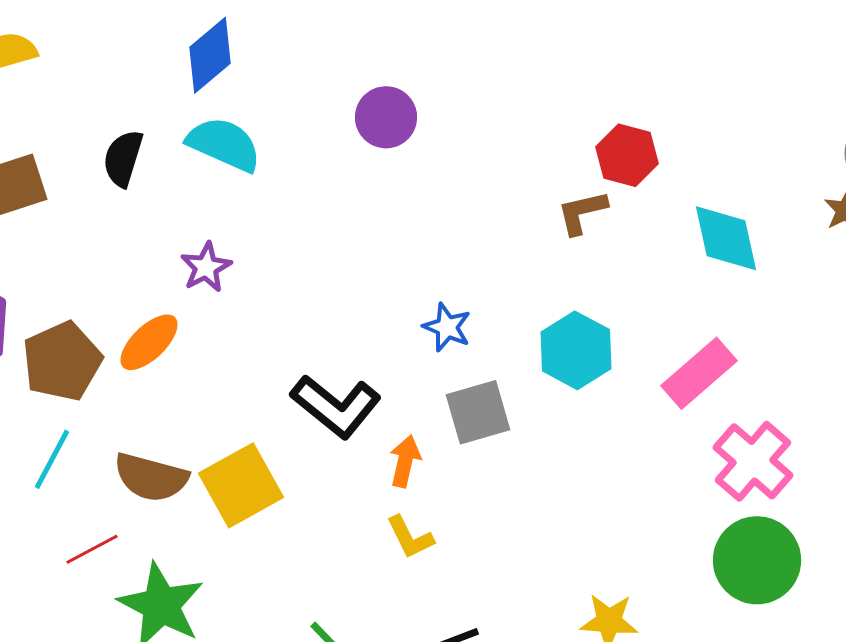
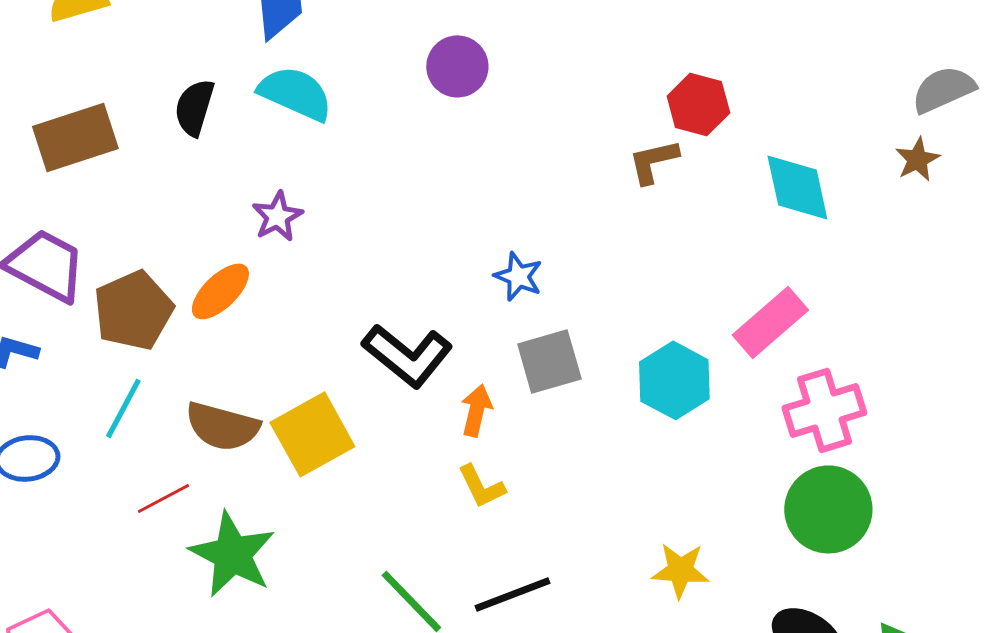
cyan hexagon: (576, 350) -> (674, 380), moved
pink cross: (753, 461) -> (824, 410), turned 32

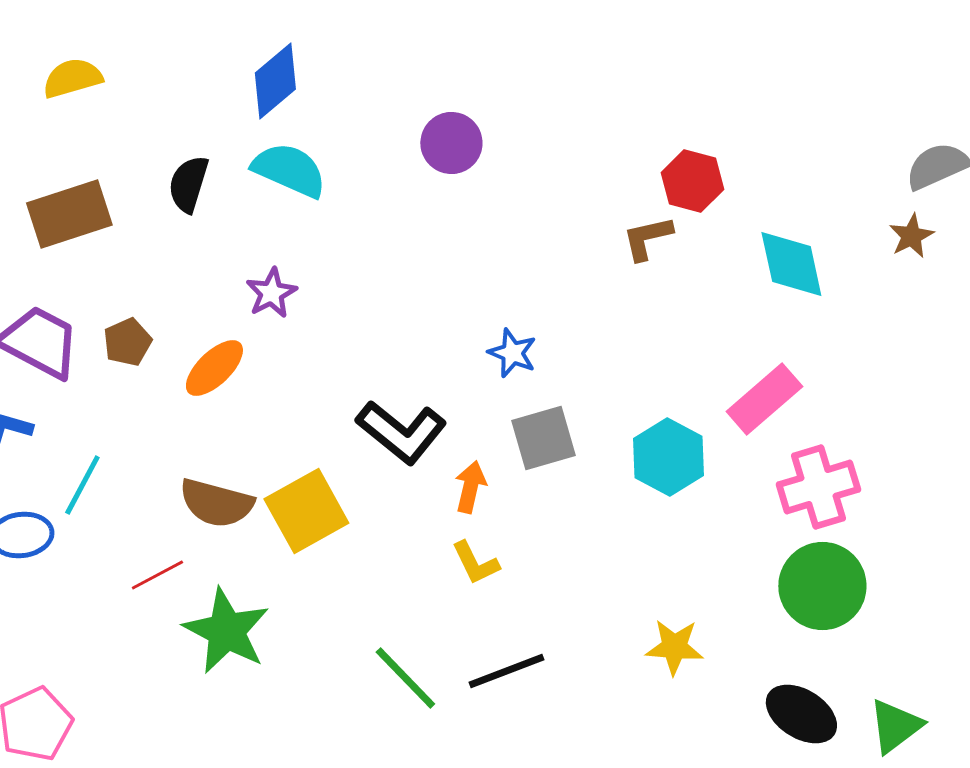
brown pentagon: (133, 310) -> (127, 342), moved, size x0.6
cyan line: (123, 408) -> (82, 485), moved

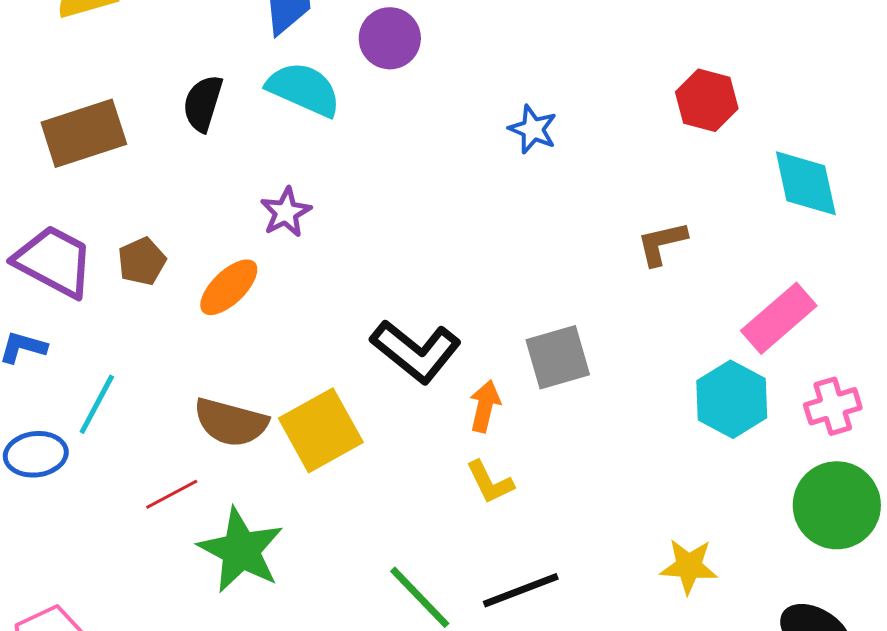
purple circle: (451, 143) -> (390, 38), moved
brown L-shape: (647, 238) -> (662, 243), moved
blue star: (512, 353) -> (533, 129), moved
cyan hexagon: (668, 457) -> (732, 399), moved
pink cross: (818, 487) -> (833, 406), size x0.7

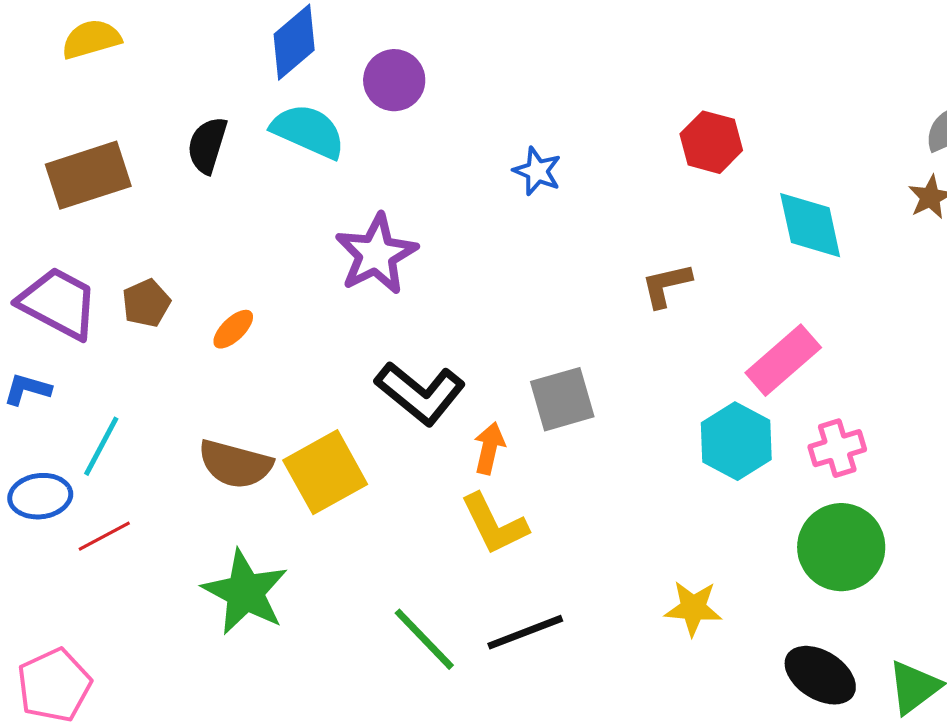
purple star: (286, 212) -> (376, 254), moved, size x1.6
orange ellipse: (229, 287) -> (233, 329), size x0.7
yellow L-shape: (490, 482) -> (494, 524), size x1.4
red line: (172, 494) -> (104, 536), moved

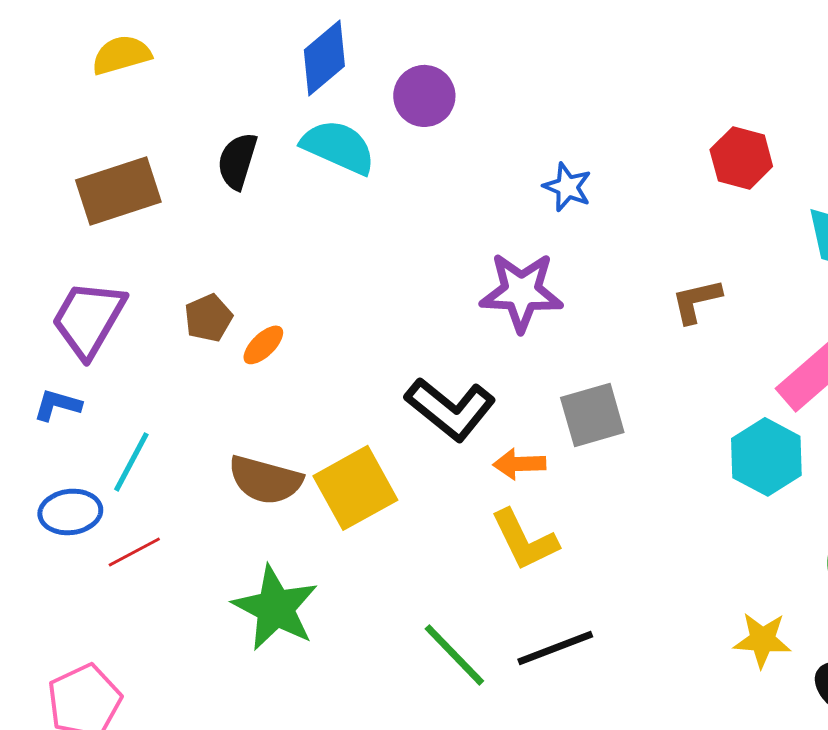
purple star: (376, 254) -> (521, 292), moved, turned 30
purple trapezoid: (58, 303) -> (88, 319), turned -88
brown pentagon: (146, 303) -> (208, 318), moved
orange arrow: (489, 448) -> (519, 464), turned -105
yellow star: (693, 608) -> (762, 640), moved

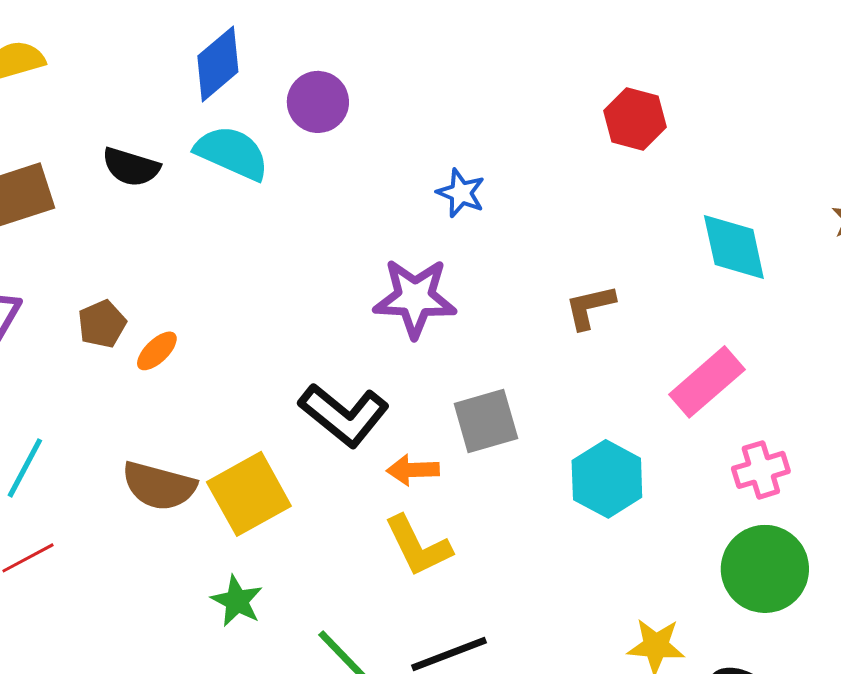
red hexagon: (741, 158) -> (635, 119), moved
black semicircle: (237, 161) -> (131, 167), turned -90
cyan hexagon: (766, 457) -> (607, 479), moved
green star: (275, 608) -> (237, 601), moved, size x0.6

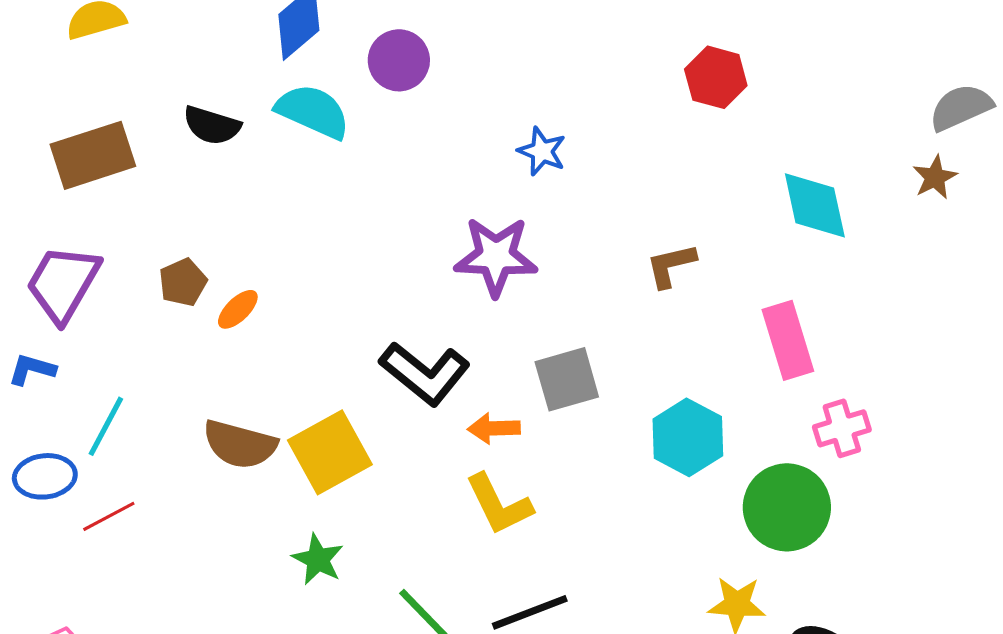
pink rectangle: (707, 382) -> (788, 340), turned -66
green circle: (765, 569) -> (787, 507), moved

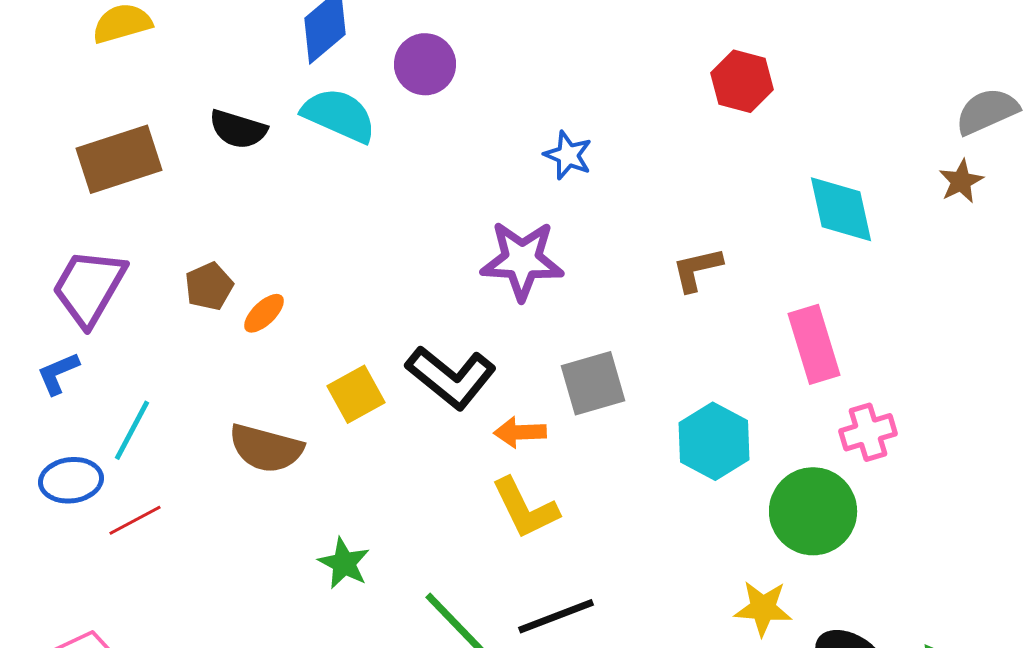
blue L-shape: (32, 369) -> (58, 373), turned -39
yellow square: (330, 452) -> (356, 394), moved, size x0.7

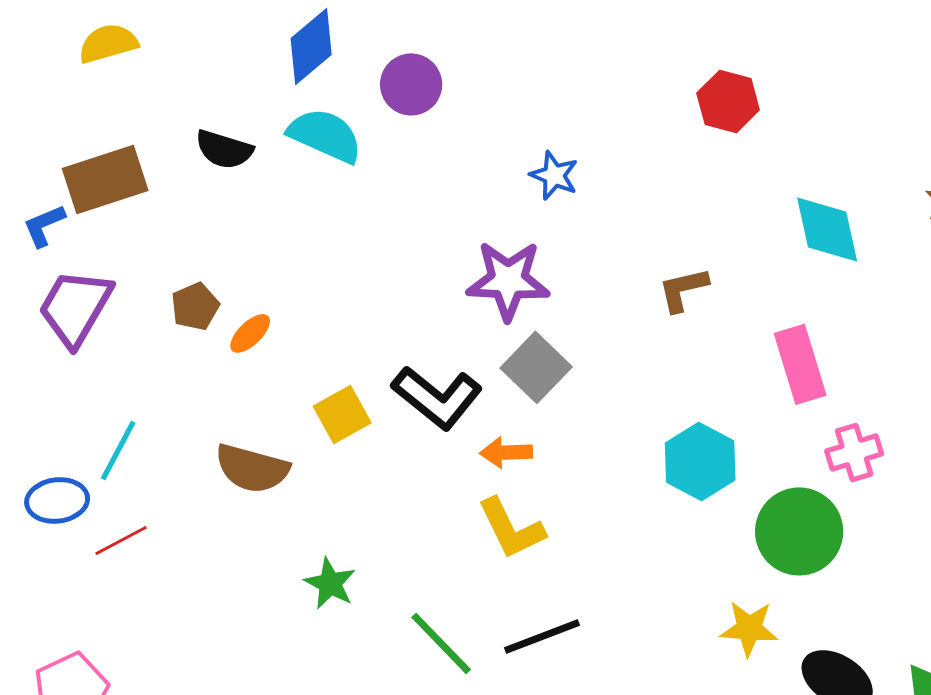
blue L-shape: (58, 373) -> (44, 225), moved
gray square: (593, 383) -> (536, 367), moved, turned -30

